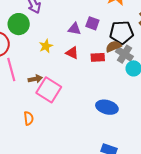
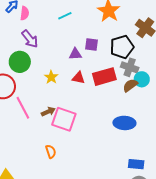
brown semicircle: (113, 46) -> (130, 85), moved
red rectangle: (98, 57) -> (104, 77), size x1.6

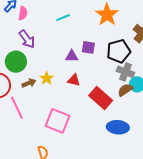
red rectangle: (104, 77) -> (101, 98), moved, turned 55
brown arrow: (48, 112) -> (29, 83), moved

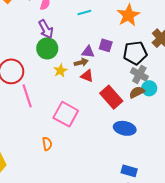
green circle: (16, 62) -> (47, 48), moved
brown arrow: (29, 83) -> (81, 62), moved

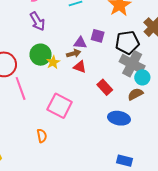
green circle: (47, 48) -> (41, 55), moved
gray cross: (139, 74) -> (132, 64), size x1.4
brown semicircle: (137, 92) -> (135, 94), moved
red rectangle: (111, 97) -> (105, 87), size x0.7

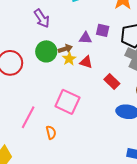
brown arrow: (74, 53) -> (65, 49), moved
yellow star: (53, 62) -> (69, 59), moved
pink line: (21, 88) -> (28, 117), moved, turned 50

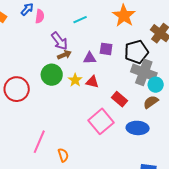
purple arrow: (42, 18) -> (59, 41), moved
brown arrow: (65, 49) -> (64, 55), moved
pink square: (67, 102) -> (101, 121), moved, turned 30

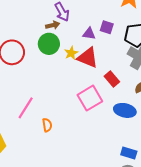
brown arrow: (64, 55) -> (53, 25), moved
red triangle: (92, 82) -> (88, 58), size x1.6

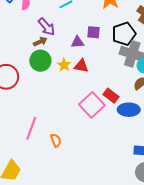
red triangle: (88, 58) -> (81, 66), size x0.7
red rectangle: (112, 79) -> (111, 96), moved

